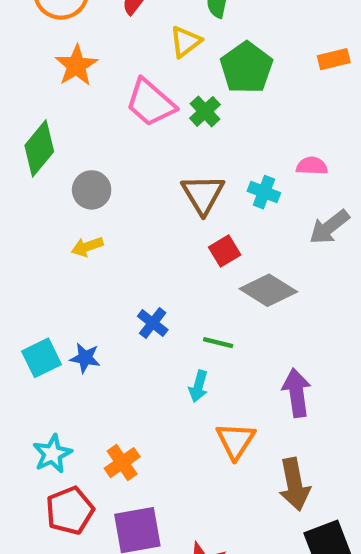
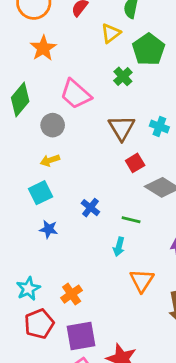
pink trapezoid: (150, 103) -> (76, 94), moved
cyan square: (41, 358) -> (40, 193), moved

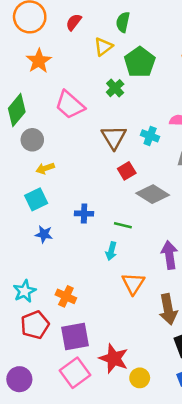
gray circle: (53, 125) -> (32, 140), moved
blue cross: (90, 208) -> (84, 214), turned -36
orange cross: (72, 294) -> (66, 296), turned -30

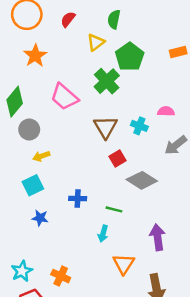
green cross: (115, 88) -> (107, 81), size x1.5

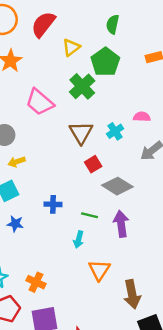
red semicircle: (68, 19) -> (43, 24), size x1.6
green semicircle: (114, 19) -> (113, 24), moved
cyan cross: (139, 126) -> (115, 131), turned 35
purple arrow: (158, 237) -> (121, 224), moved

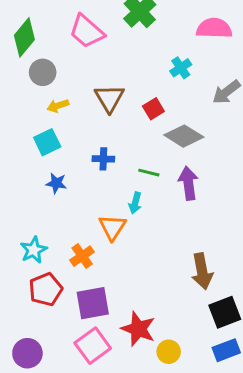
pink semicircle: (142, 117) -> (214, 28), moved, size x1.6
brown triangle: (81, 133) -> (109, 98), moved
orange triangle: (99, 270) -> (112, 227), moved
orange cross: (36, 282) -> (82, 256), turned 30

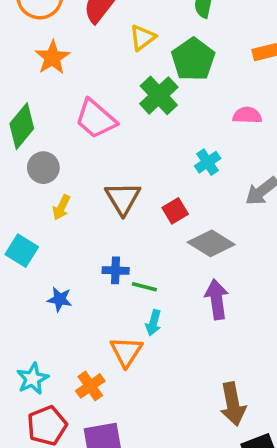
pink semicircle: (214, 28) -> (247, 115), size x0.7
yellow arrow: (58, 106) -> (61, 207), turned -45
cyan square: (47, 142) -> (22, 251), moved, turned -32
green line: (149, 173) -> (144, 287), moved

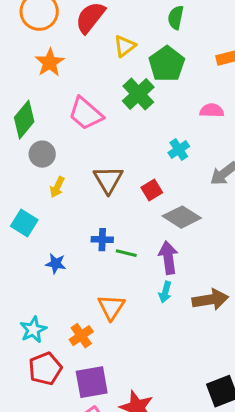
purple arrow: (217, 299) -> (168, 258), moved
cyan arrow: (153, 323) -> (165, 292), moved
brown arrow: (233, 404) -> (210, 300), moved, turned -88

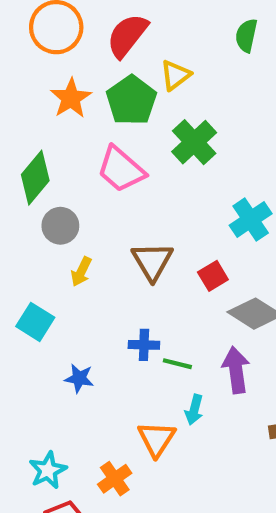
green pentagon: (167, 64) -> (131, 100), moved
cyan cross: (179, 150) -> (251, 219), size x1.4
cyan arrow: (165, 292) -> (194, 410), moved

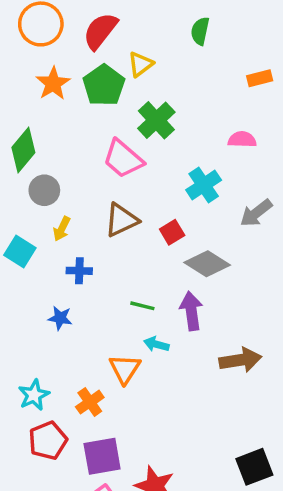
pink trapezoid: (121, 169) -> (123, 159), moved
brown triangle: (152, 261) -> (121, 220), turned 36
cyan square: (35, 322) -> (20, 252), moved
blue cross: (144, 345) -> (79, 271), moved
cyan arrow: (194, 410) -> (156, 344), turned 90

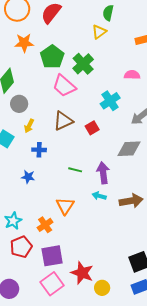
yellow triangle: (141, 64) -> (99, 32), moved
orange star: (53, 84) -> (24, 43), turned 30
green pentagon: (104, 85) -> (52, 57), moved
gray diamond: (207, 264) -> (129, 149), moved, turned -35
cyan arrow: (156, 344) -> (99, 196), moved

